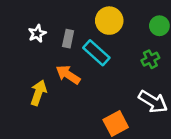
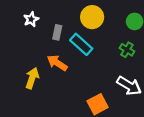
white star: (37, 33) -> (31, 19), moved
green cross: (150, 59) -> (127, 50), turned -32

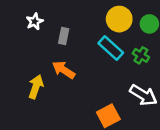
yellow circle: (92, 17) -> (119, 19), moved
cyan rectangle: (81, 44) -> (111, 48), moved

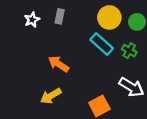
gray rectangle: (64, 36) -> (60, 16), moved
yellow arrow: (36, 87) -> (51, 96), moved, turned -140

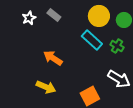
gray rectangle: (60, 16) -> (54, 15), turned -64
yellow arrow: (51, 96) -> (46, 87), turned -126

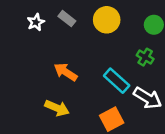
yellow circle: (99, 16) -> (107, 20), moved
cyan rectangle: (92, 40) -> (117, 81), moved

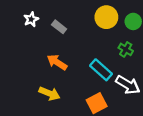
gray rectangle: (67, 19) -> (59, 27), moved
yellow circle: (107, 20) -> (106, 17), moved

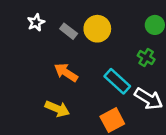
yellow circle: (106, 17) -> (97, 29), moved

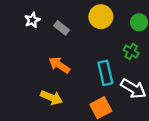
yellow circle: (97, 29) -> (101, 17), moved
cyan rectangle: (117, 81) -> (105, 73), turned 35

